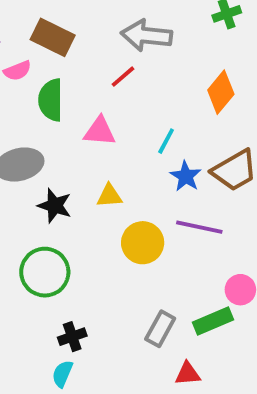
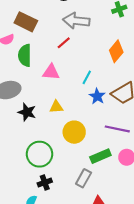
purple line: (199, 227) -> (117, 129), moved
green circle: (45, 272) -> (40, 154), moved
green rectangle: (213, 321) -> (100, 156), moved
black cross: (72, 337) -> (45, 182), moved

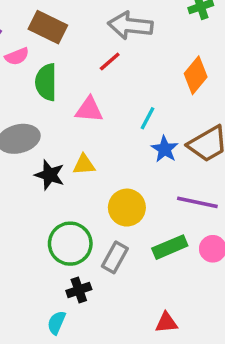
yellow triangle: (56, 107) -> (84, 165), moved
gray rectangle: (84, 178) -> (115, 257), moved

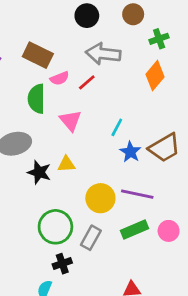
pink semicircle: (17, 56) -> (60, 78), moved
orange diamond: (196, 75) -> (155, 76), moved
pink triangle: (89, 110) -> (70, 121), turned 45
purple line: (197, 202) -> (137, 194), moved

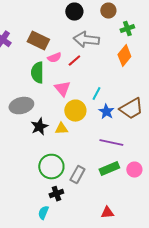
yellow triangle: (66, 164) -> (61, 129), moved
black star: (39, 172) -> (39, 127), turned 30
yellow circle: (100, 198) -> (75, 111), moved

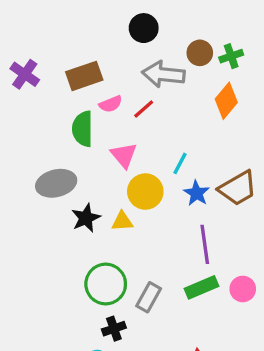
brown circle: (108, 11) -> (200, 53), moved
brown rectangle: (38, 41) -> (84, 76), turned -45
purple line: (111, 143) -> (205, 244), turned 70

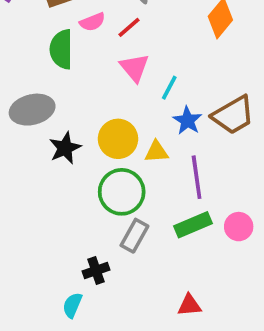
pink triangle: (124, 155) -> (134, 68), moved
yellow circle: (145, 192) -> (118, 139), moved
yellow triangle: (122, 221) -> (156, 152), moved
green circle: (106, 284) -> (122, 192), moved

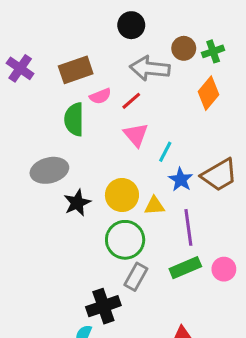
black cross: (96, 270) -> (103, 306), size x1.5

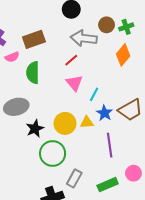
pink semicircle: (100, 96) -> (12, 57), moved
yellow triangle: (154, 206) -> (87, 122), moved
green circle: (125, 240) -> (53, 153), moved
green rectangle: (185, 268) -> (108, 185), moved

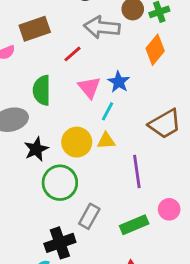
red line: (71, 60) -> (73, 54), moved
green semicircle: (33, 73) -> (42, 90), moved
cyan line: (94, 94) -> (108, 111), moved
blue star: (104, 113) -> (119, 82), moved

